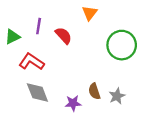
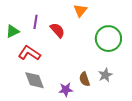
gray star: (117, 96) -> (105, 75), moved

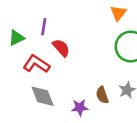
orange triangle: (80, 10) -> (118, 13), moved
red semicircle: (57, 30) -> (61, 48), moved

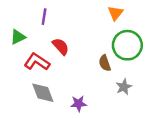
purple line: (44, 27) -> (44, 17), moved
brown semicircle: (102, 95) -> (105, 63), moved

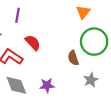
purple star: (79, 104) -> (47, 85), moved

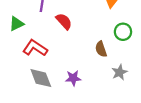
green circle: (94, 42) -> (123, 32), size x0.6
red semicircle: (33, 43) -> (64, 21), moved

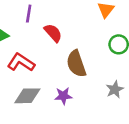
brown semicircle: (101, 49) -> (76, 64), moved, size x1.5
gray diamond: (41, 78) -> (27, 96), turned -70

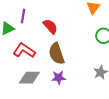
purple line: (29, 14) -> (23, 16), moved
brown semicircle: (76, 64) -> (57, 54), moved

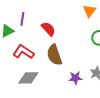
purple star: (59, 78) -> (75, 78), moved

